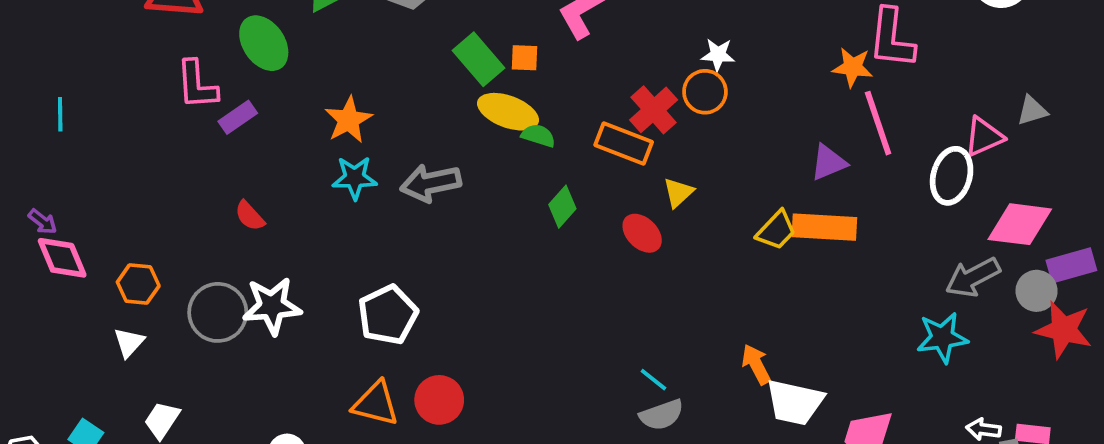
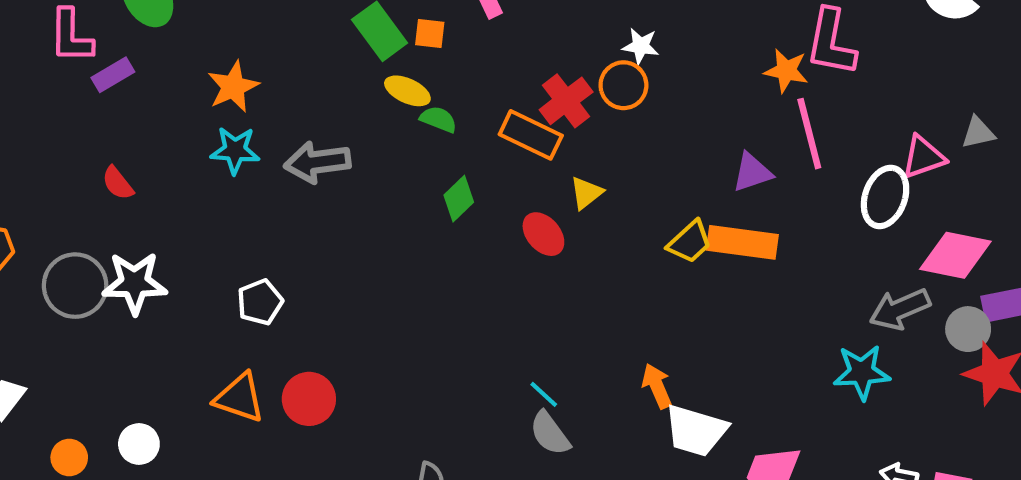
yellow ellipse: (508, 112) -> (407, 91), size x0.7
white pentagon: (388, 315) -> (260, 302), size x0.7
gray semicircle: (662, 415) -> (550, 433), turned 69

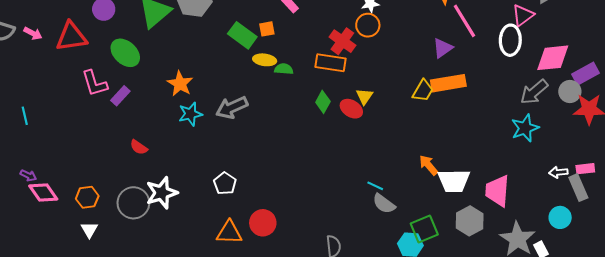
yellow triangle: (586, 193) -> (364, 96), moved
green diamond: (459, 199) -> (323, 102), moved

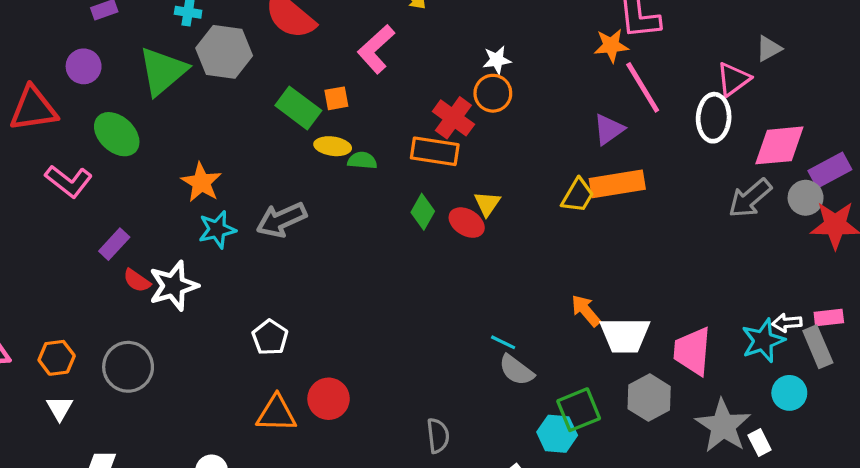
pink L-shape: (94, 83) -> (69, 181), turned -36
purple rectangle: (120, 96) -> (114, 244), moved
cyan star: (525, 128) -> (763, 341), moved
white star: (162, 193) -> (173, 286), moved

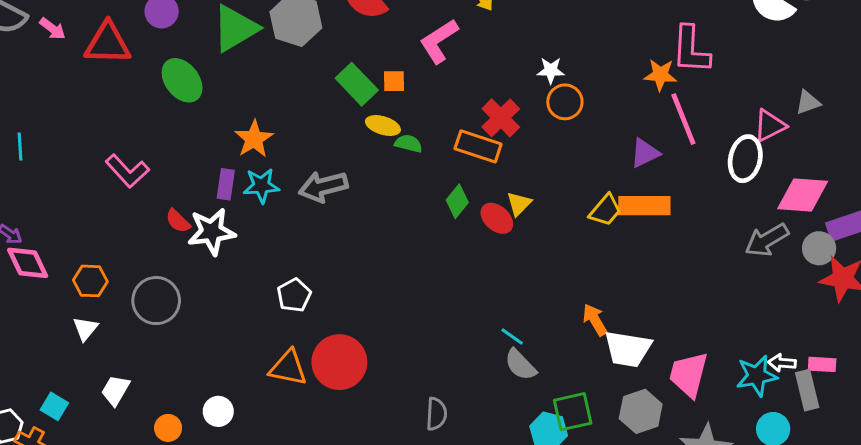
orange circle: (493, 93) -> (565, 102), moved
pink L-shape: (69, 181) -> (127, 171), moved
purple rectangle: (114, 244) -> (226, 184), moved, turned -44
red circle: (329, 399) -> (339, 362), size x1.4

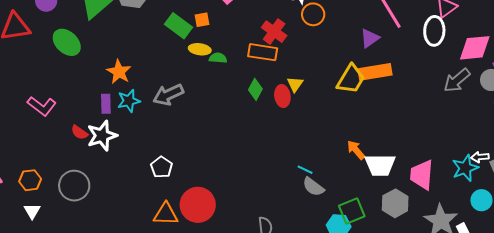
yellow trapezoid: (605, 210) -> (351, 79), size x1.4
red ellipse: (497, 218) -> (282, 96), turned 50

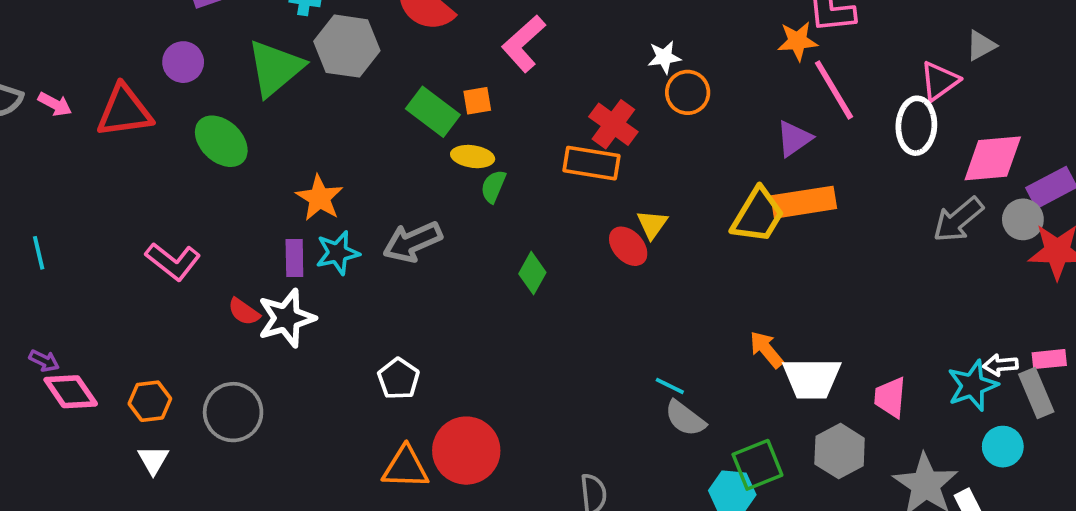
green semicircle: (218, 58) -> (493, 186), moved, turned -72
green diamond: (255, 89) -> (532, 273), moved
red ellipse: (282, 96) -> (628, 246), turned -35
pink trapezoid: (422, 175) -> (890, 397), size x0.7

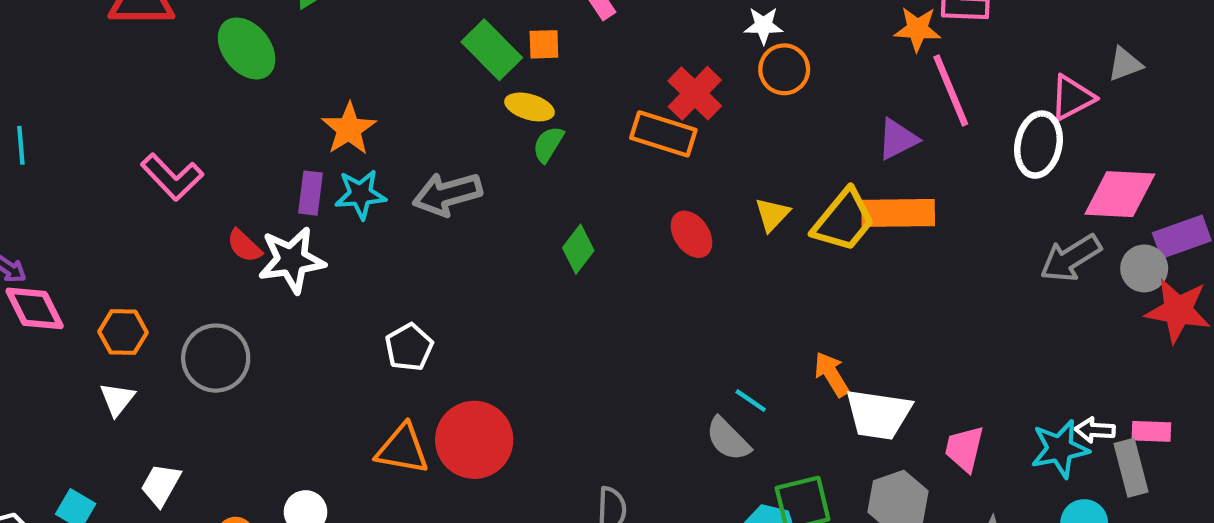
yellow triangle: (652, 224) -> (772, 214), moved
cyan line: (670, 386) -> (751, 401), moved

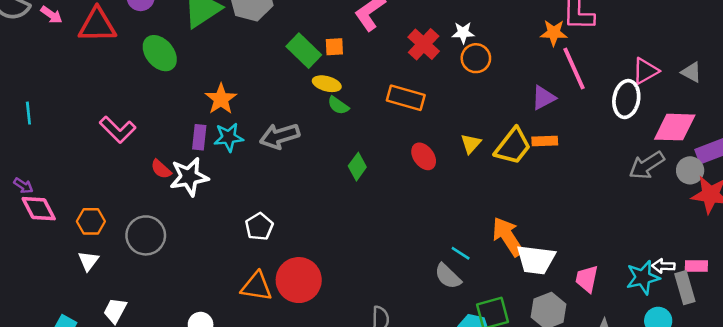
gray triangle: (1125, 64) -> (691, 72), moved, turned 50
red cross: (695, 93) -> (424, 44), moved
green semicircle: (548, 144) -> (338, 105), turned -85
orange rectangle: (898, 213) -> (545, 141), size x0.6
orange arrow: (832, 374) -> (508, 237), size x1.5

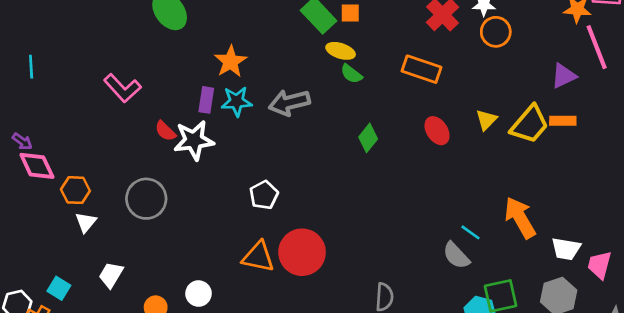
orange hexagon: (91, 221) -> (75, 190), moved
white trapezoid: (536, 260) -> (566, 249), moved, size x0.7

